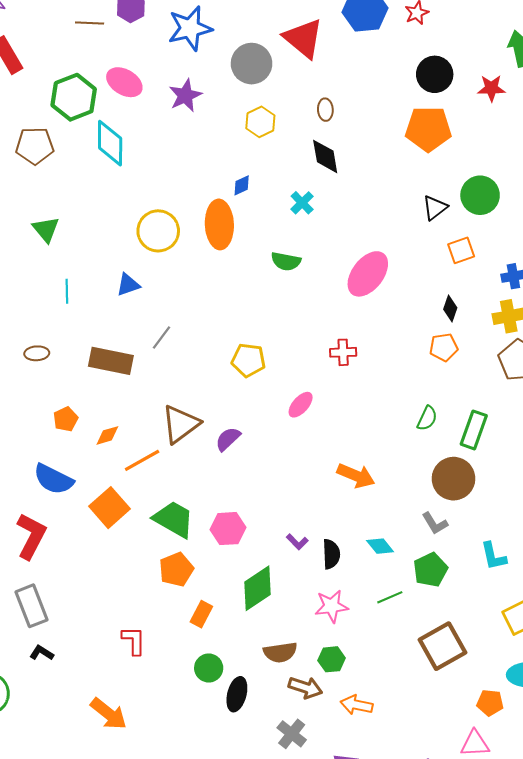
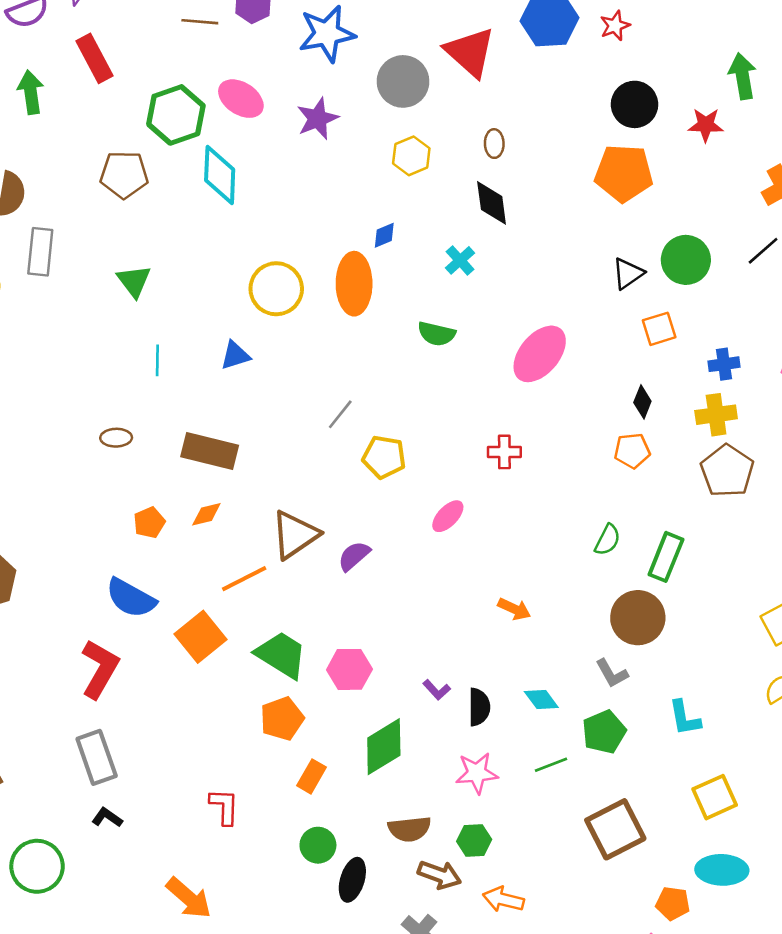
gray line: (161, 338) -> (340, 414), moved
orange diamond: (107, 435) -> (206, 514), moved
orange arrow: (356, 476) -> (514, 609), size x0.7

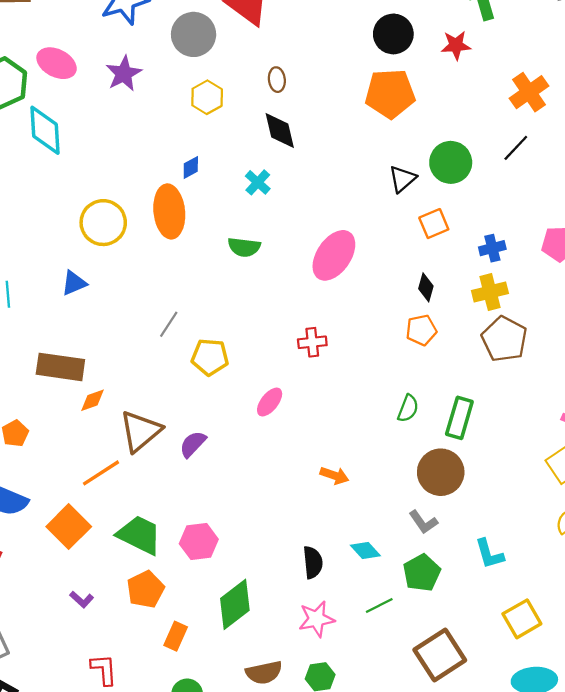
orange diamond: (206, 514) -> (92, 400), moved
purple L-shape: (437, 690) -> (82, 599), moved

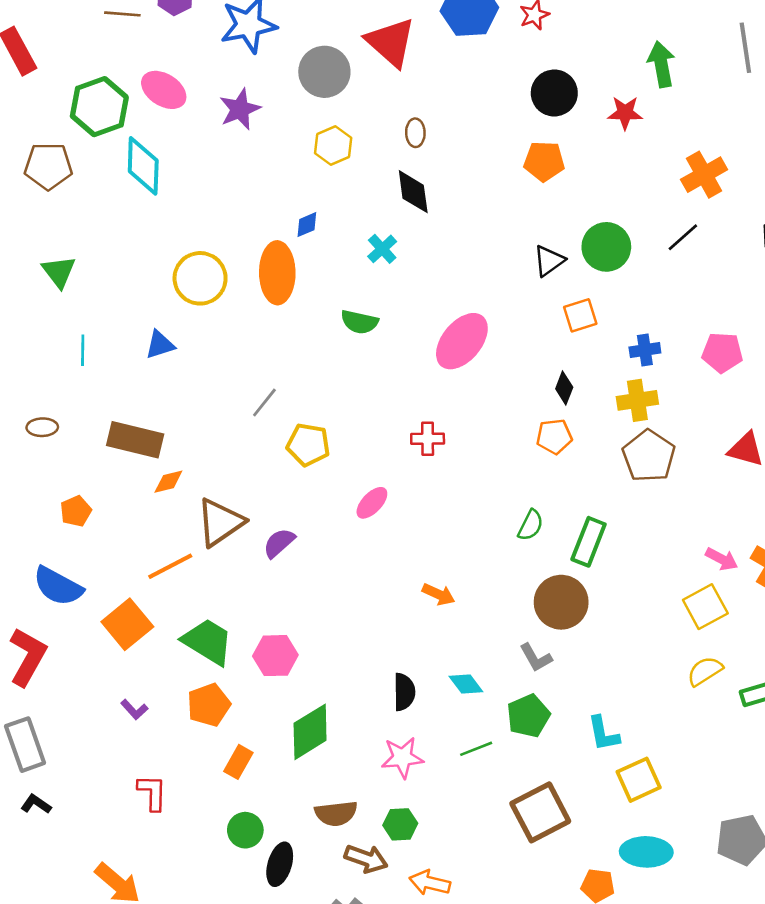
orange pentagon: (390, 94) -> (544, 161), size x0.7
cyan L-shape: (489, 554) -> (603, 734), moved

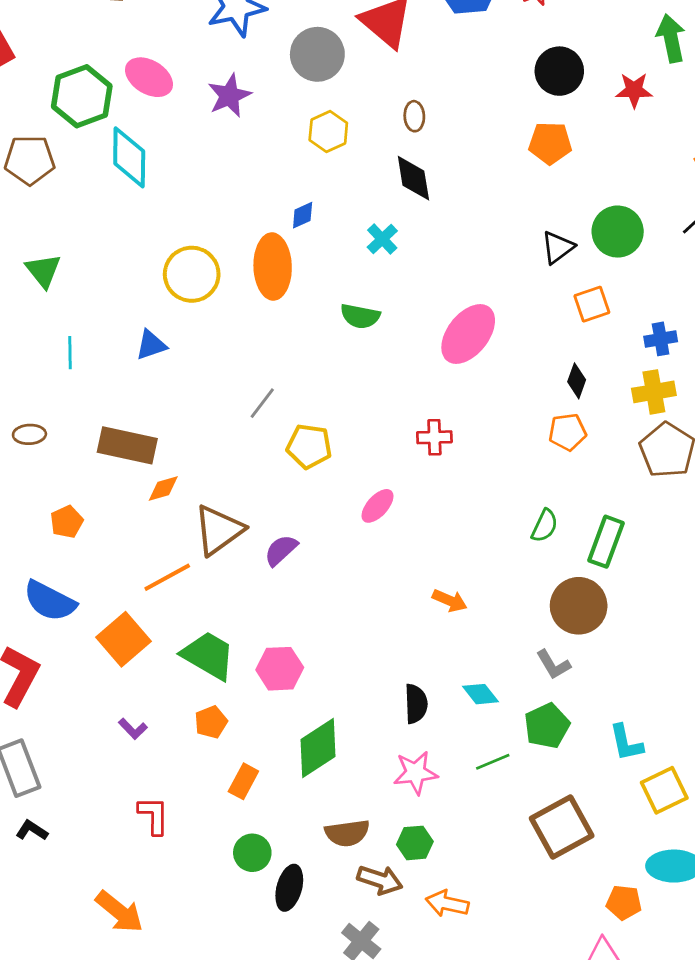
orange pentagon: (209, 705) -> (211, 722), size x0.7

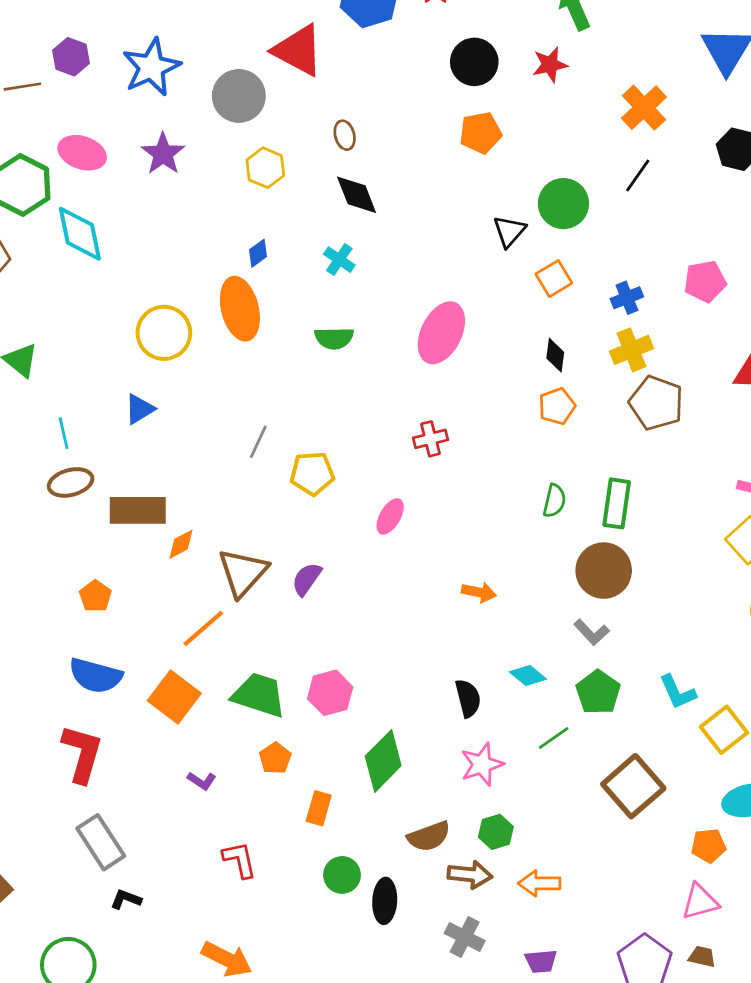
brown ellipse: (29, 434) -> (71, 482), moved, size x1.4

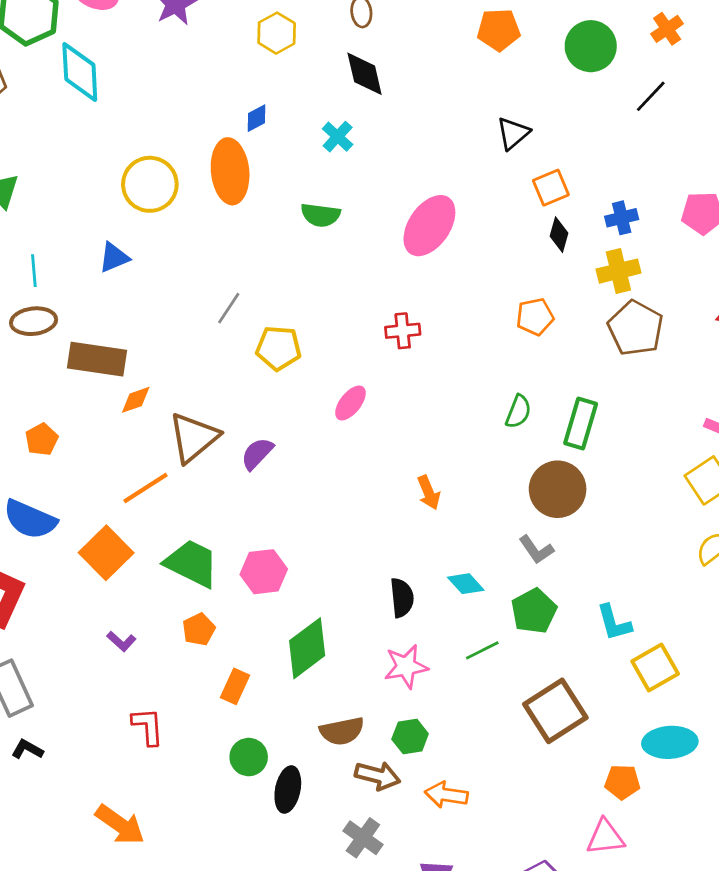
orange cross: (644, 108) -> (667, 29), size x0.7
green circle: (563, 204) -> (591, 46), moved
black diamond: (555, 355) -> (559, 235), moved
orange arrow: (479, 592) -> (429, 493), turned 48

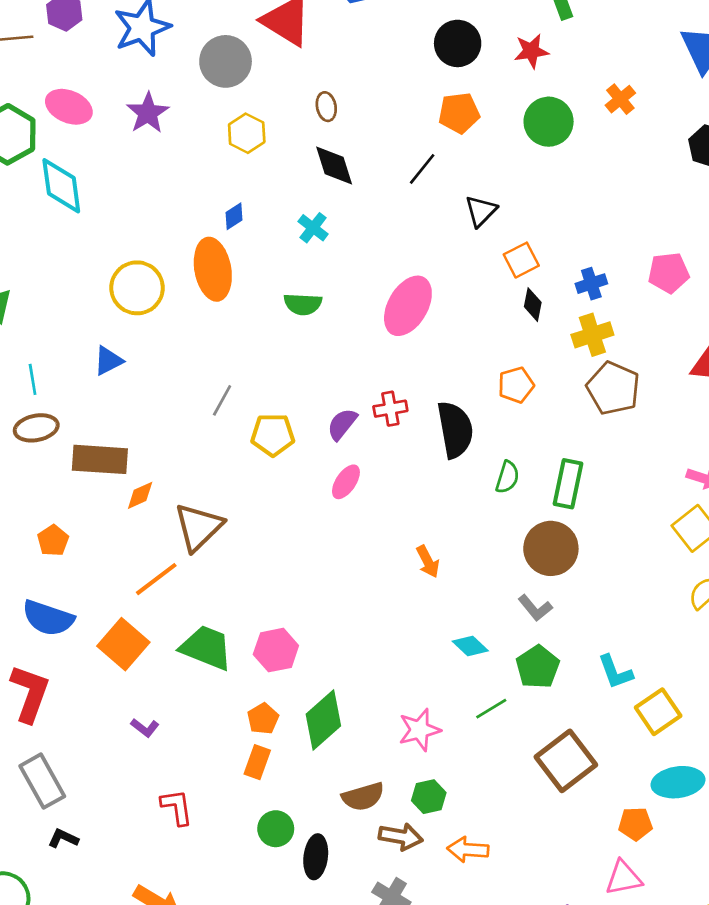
black line: (651, 96) -> (422, 169), moved
purple semicircle: (257, 454) -> (342, 424), moved
black semicircle: (402, 598) -> (455, 430), moved, size x1.5
orange pentagon: (199, 629) -> (263, 719), moved

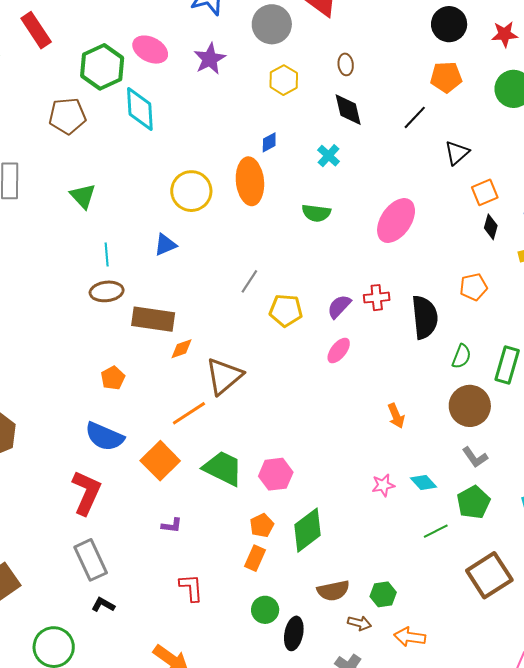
brown circle: (551, 548) -> (470, 406), moved
purple L-shape: (145, 728) -> (172, 525), turned -35
pink star: (419, 730) -> (383, 485), moved, size x0.7
brown arrow: (401, 837) -> (359, 623), size x0.7

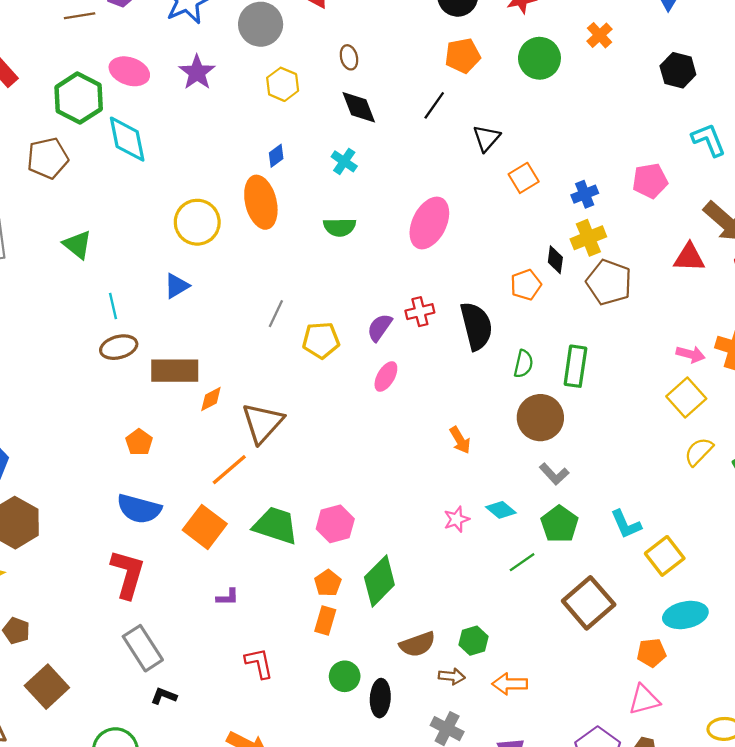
black diamond: (491, 227) -> (555, 260), moved

